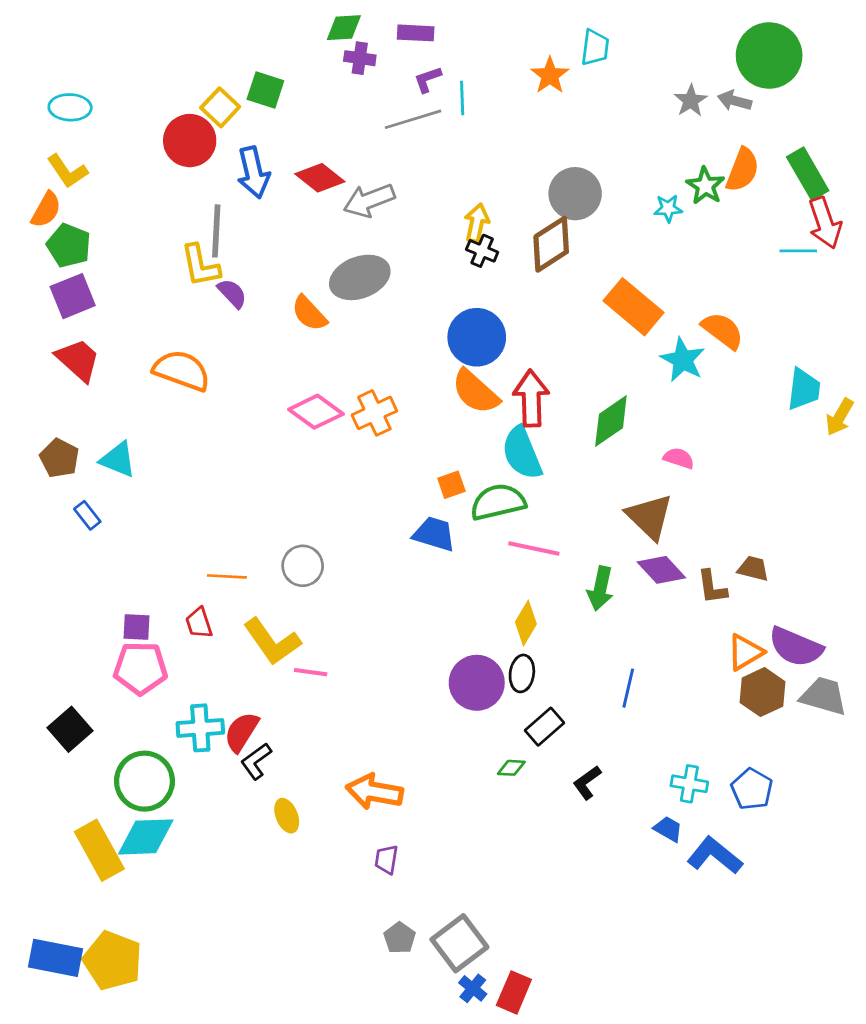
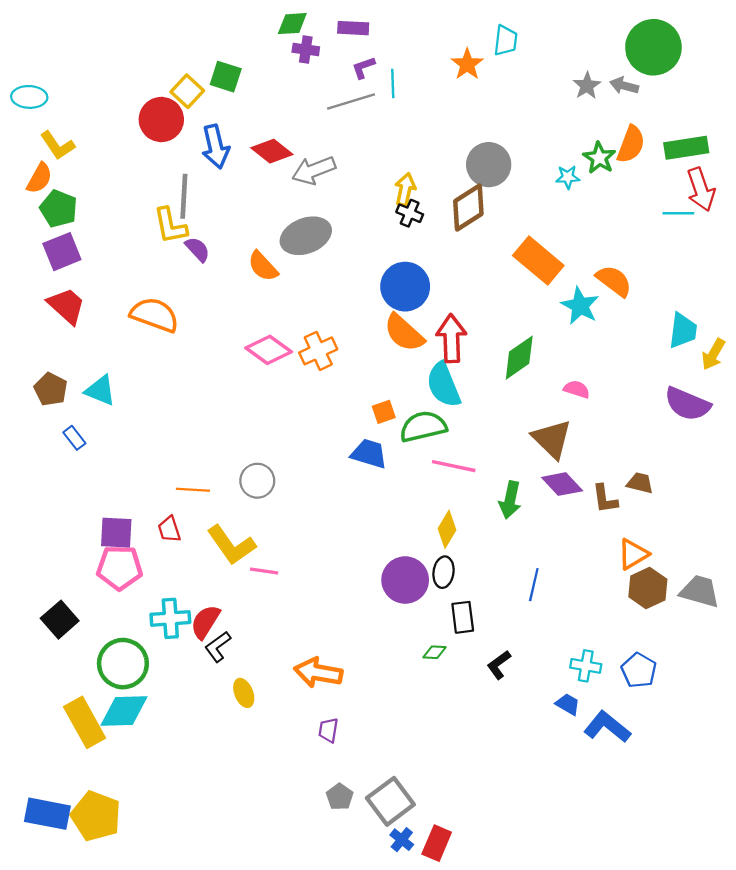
cyan ellipse: (70, 107) -> (29, 97), moved
green rectangle: (808, 174) -> (686, 148), turned -69
purple square: (137, 627) -> (116, 533), size x1.4
purple semicircle: (796, 647) -> (687, 404), moved
black rectangle: (545, 727) -> (463, 617), turned -56

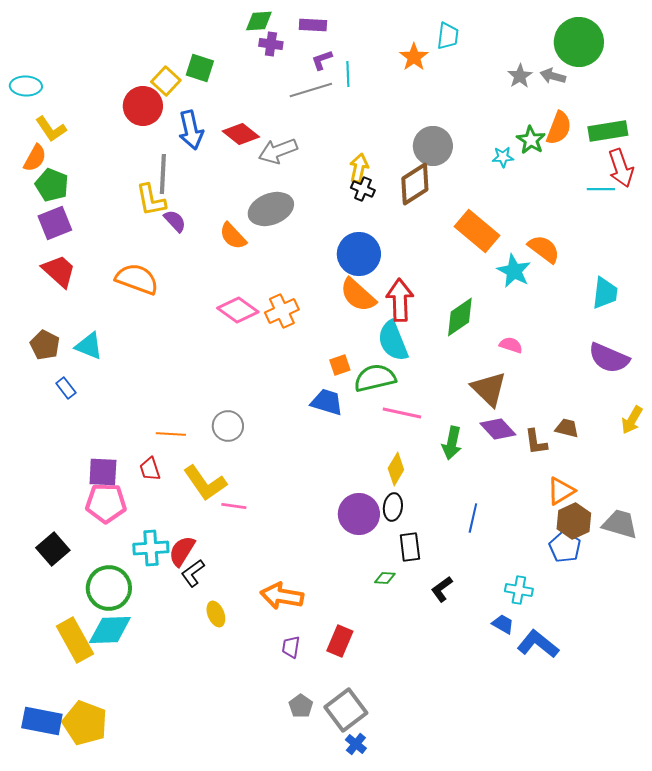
yellow arrow: (713, 354) -> (632, 420), moved
blue pentagon: (639, 670) -> (565, 547), moved
red rectangle: (437, 843) -> (340, 641), moved

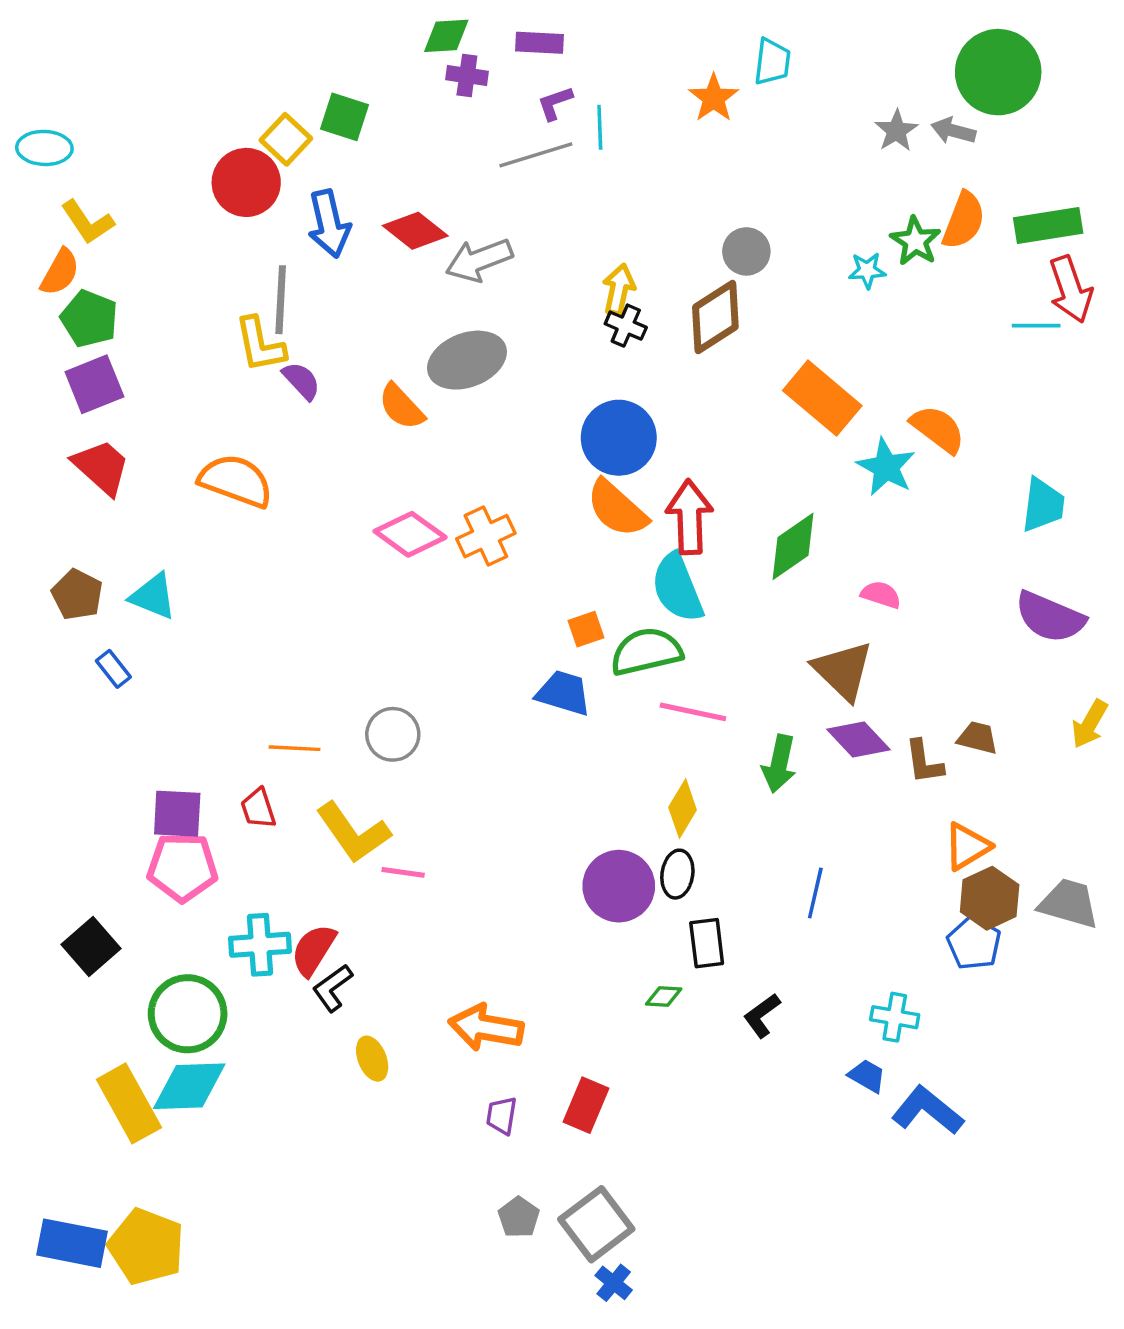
gray circle: (433, 146) -> (746, 251), size x0.7

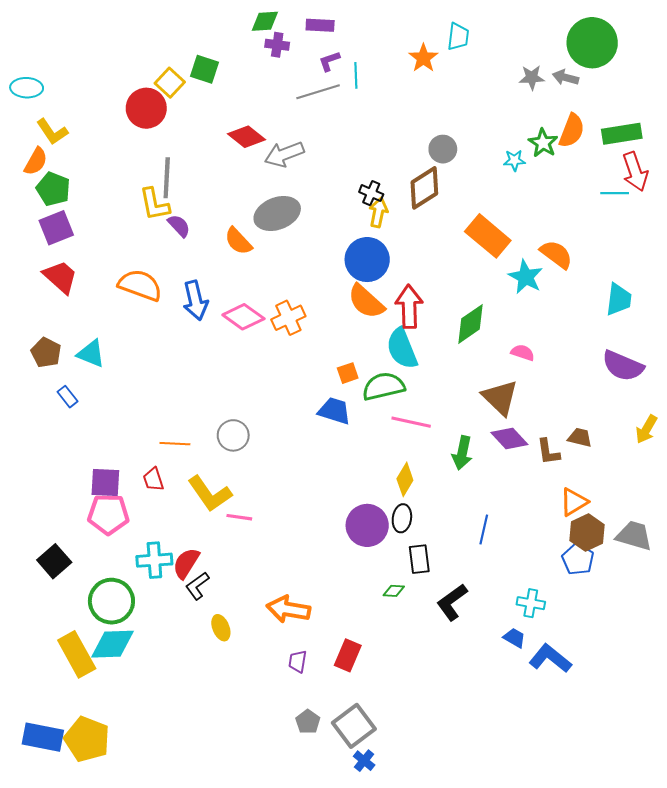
gray star: (896, 131) -> (532, 77), turned 30
blue arrow: (329, 224) -> (195, 300), moved
yellow arrow: (619, 289) -> (378, 212), moved
black L-shape: (762, 1015) -> (452, 602), size x1.4

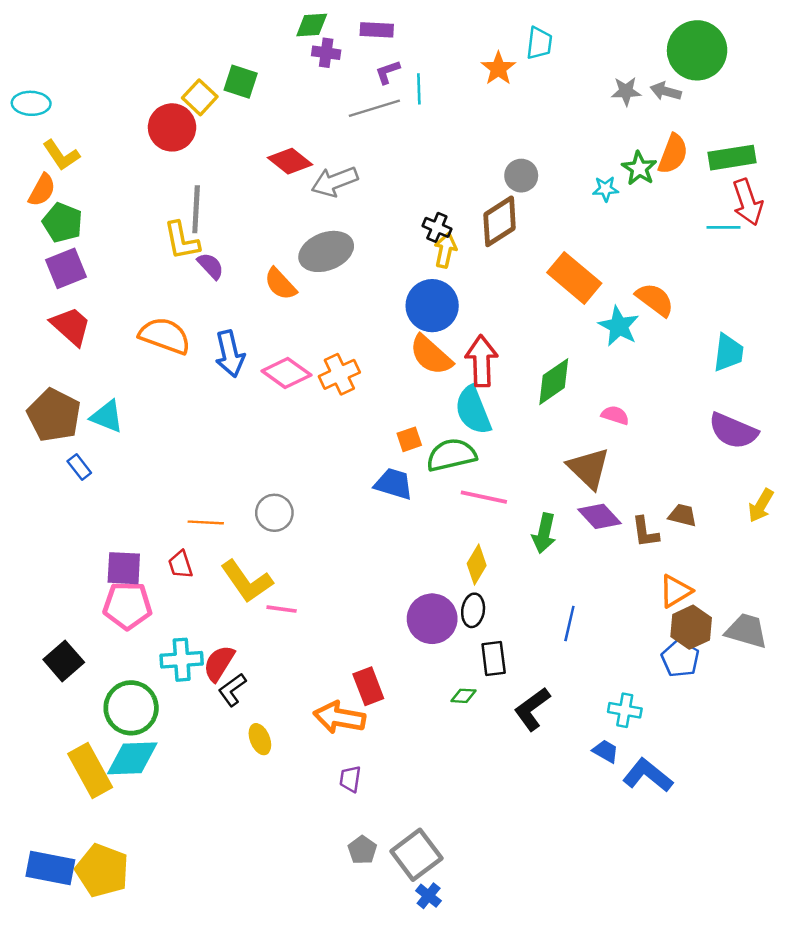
brown pentagon: (46, 353) -> (54, 415), size x1.5
red rectangle: (348, 655) -> (368, 686), moved, turned -44

